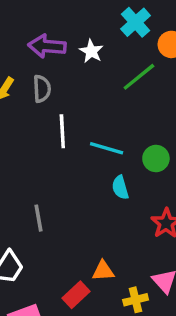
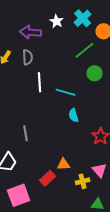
white star: (91, 51) -> (57, 21), moved
green circle: (156, 159) -> (95, 73), moved

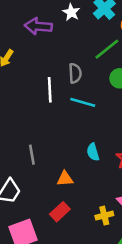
gray semicircle: (28, 57) -> (75, 73), moved
cyan semicircle: (74, 115) -> (93, 152), moved
orange triangle: (64, 164) -> (65, 179), moved

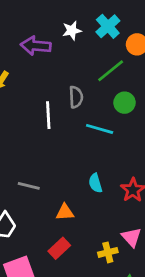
white star: (71, 12) -> (72, 31), turned 30
cyan line: (83, 102) -> (100, 129), moved
gray line: (32, 155) -> (29, 186), turned -66

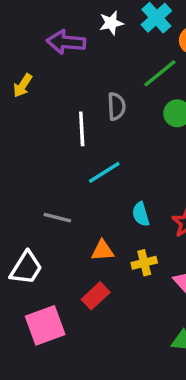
cyan line: (100, 129) -> (104, 172), moved, turned -48
yellow cross: (108, 252) -> (144, 263), moved

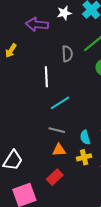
gray semicircle: (116, 106) -> (67, 54), moved
cyan semicircle: (141, 214) -> (85, 137), moved
gray line: (57, 218) -> (57, 130), moved

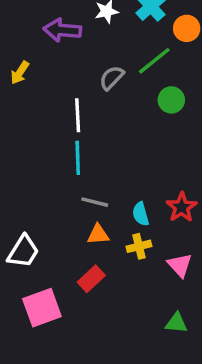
gray semicircle: (67, 54) -> (112, 78), turned -133
cyan line: (60, 103) -> (78, 158), moved, turned -60

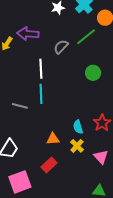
purple arrow: (62, 30) -> (28, 34), moved
green circle: (171, 100) -> (93, 73), moved
gray line: (95, 202) -> (20, 106), moved
yellow cross: (139, 246) -> (77, 146), turned -32

